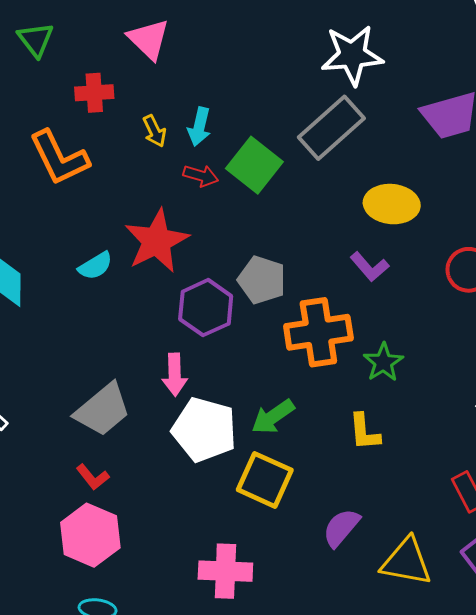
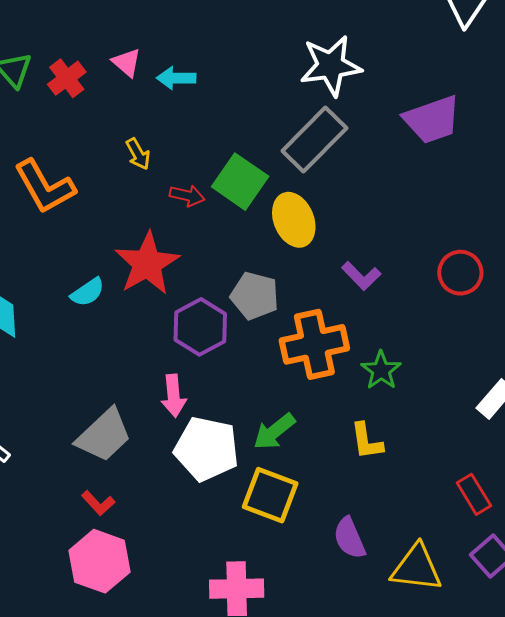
pink triangle: (149, 39) -> (127, 63), size x0.7
red cross: (94, 93) -> (67, 78), moved, turned -30
cyan arrow: (199, 127) -> (176, 78), moved, turned 81
yellow ellipse: (392, 204) -> (294, 220), moved, turned 66
purple semicircle: (341, 528) -> (349, 538), turned -60

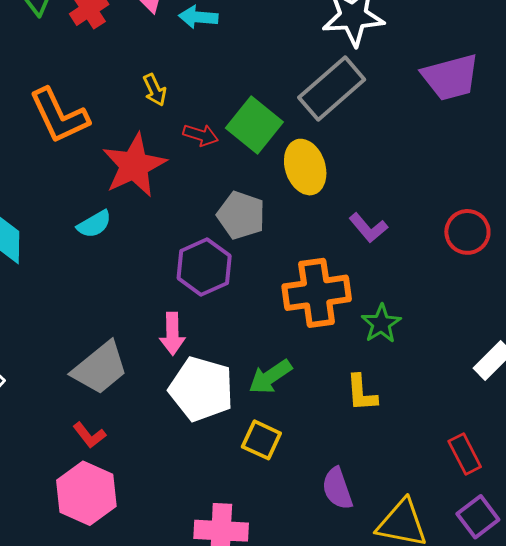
red star: (147, 264) -> (134, 165), moved
gray pentagon: (255, 296) -> (241, 215), moved
yellow square: (270, 495) -> (261, 440), size x0.7

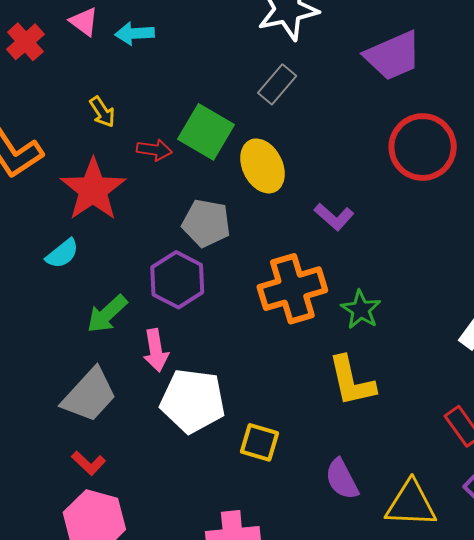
gray rectangle: (332, 89) -> (277, 84), size x0.6
red circle: (467, 232) -> (423, 147), moved, size x1.5
green arrow: (270, 377) -> (107, 314), moved
yellow L-shape: (362, 393) -> (352, 381), size x1.4

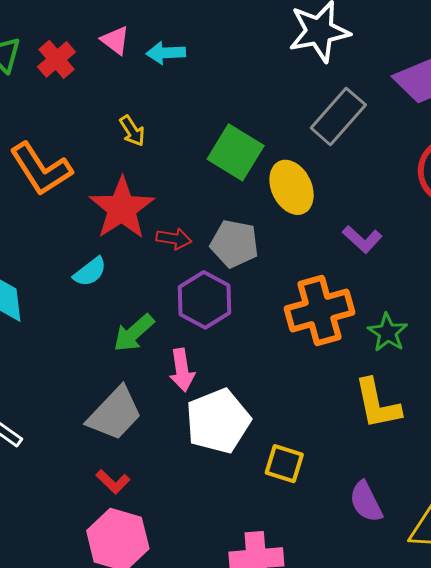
gray rectangle: (277, 84) -> (338, 116), moved, size x1.4
red arrow: (154, 150) -> (174, 239), moved
white pentagon: (193, 401) -> (218, 421), turned -30

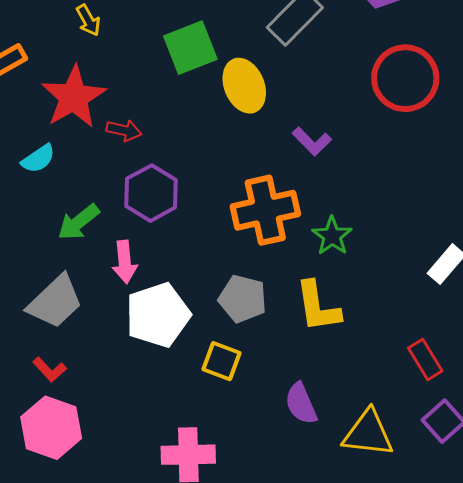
green square: (236, 152) -> (190, 48), turned 34
gray pentagon: (234, 244) -> (243, 299), moved

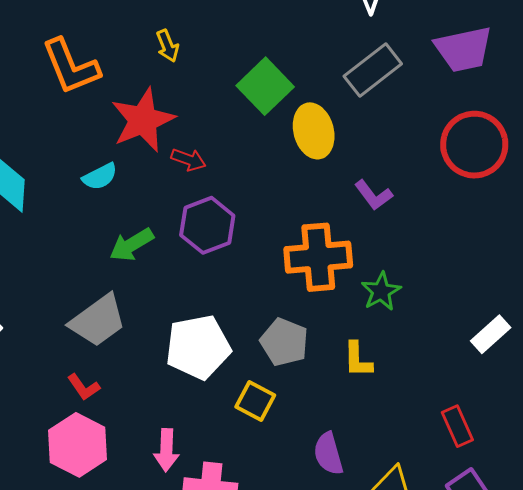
green square: (190, 48) -> (265, 86), turned -30
pink arrow: (125, 262) -> (166, 450), moved
yellow L-shape: (318, 307) -> (358, 360), size x0.7

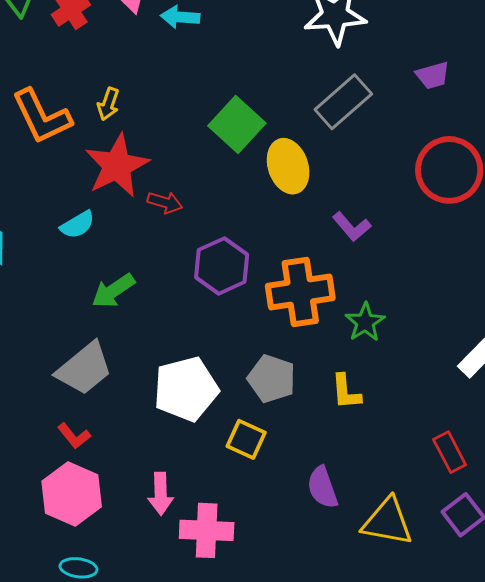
yellow arrow: (168, 46) -> (108, 104), moved, turned 44
purple trapezoid: (464, 49) -> (433, 75), size x0.6
purple hexagon: (207, 225) -> (222, 266), moved

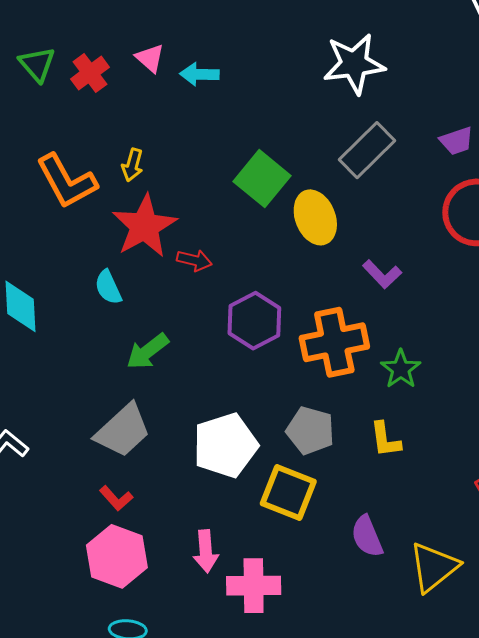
purple trapezoid: (433, 75) -> (457, 141), moved
cyan semicircle: (77, 225) -> (108, 287), turned 99
yellow square: (246, 439) -> (288, 492), size x1.4
yellow triangle: (387, 522) -> (434, 567), turned -46

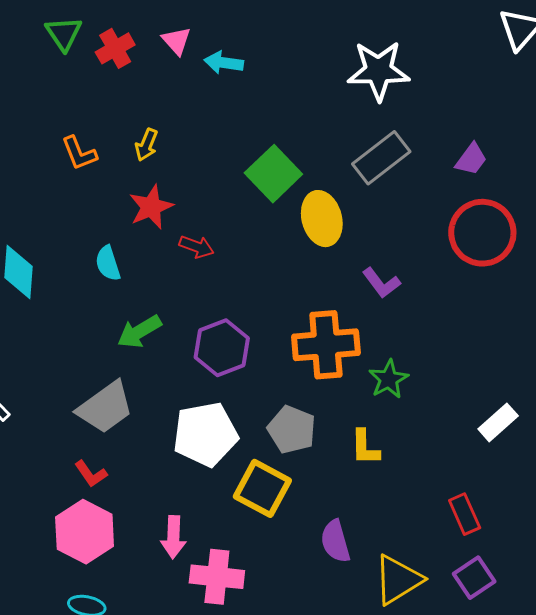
purple trapezoid: (457, 141) -> (471, 159), turned -42
orange L-shape: (67, 181) -> (79, 153), size x0.6
red star: (144, 226) -> (151, 207), size x0.7
purple hexagon: (254, 321) -> (222, 348), moved

